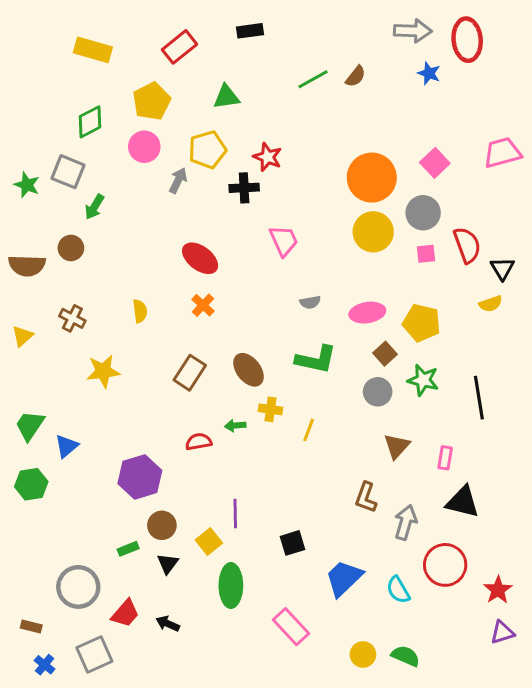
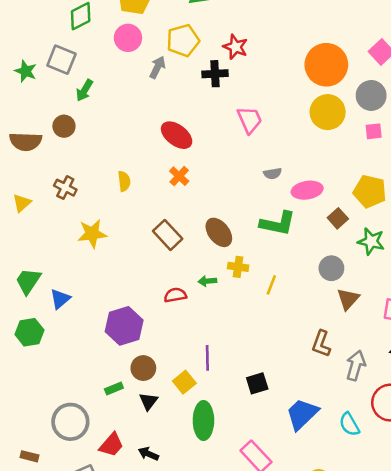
pink ellipse: (367, 313) -> (307, 190), moved
brown rectangle: (190, 373) -> (168, 235), turned -76
gray circle: (378, 392) -> (331, 268), moved

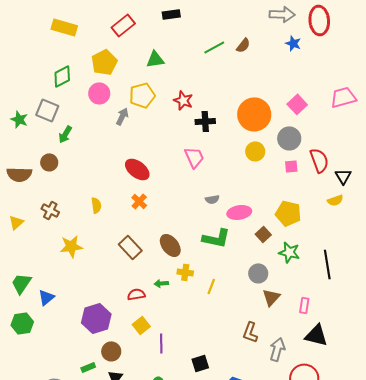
black cross: (215, 74) -> (205, 121), moved
yellow circle: (328, 112) -> (255, 151), size x0.7
yellow square: (184, 382) -> (141, 325), moved

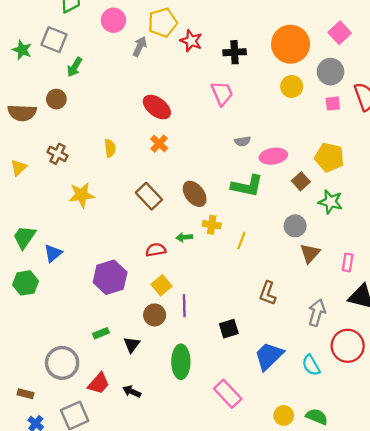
red star: (183, 100) -> (191, 41), moved
brown L-shape: (250, 332) -> (268, 293), moved
brown circle: (111, 351) -> (155, 315), moved

